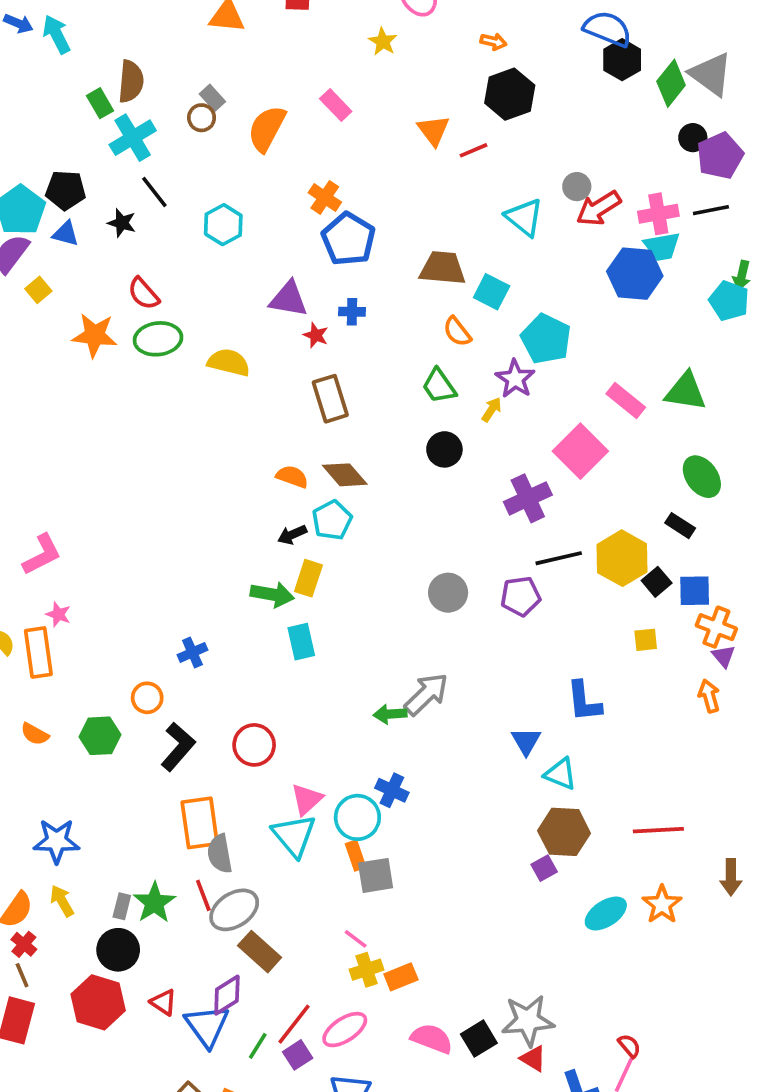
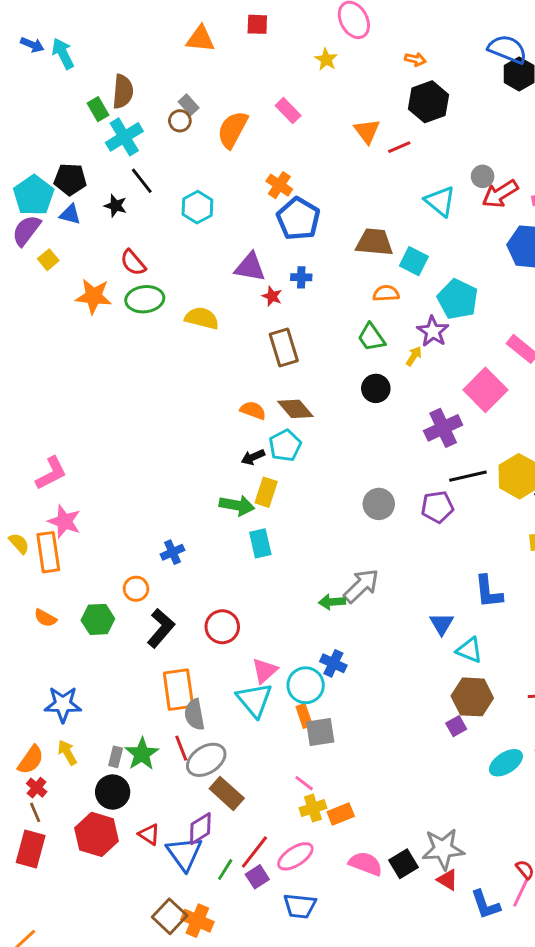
orange semicircle: (457, 332) -> (386, 293), turned 125
pink star: (58, 614) -> (64, 521), size x1.6

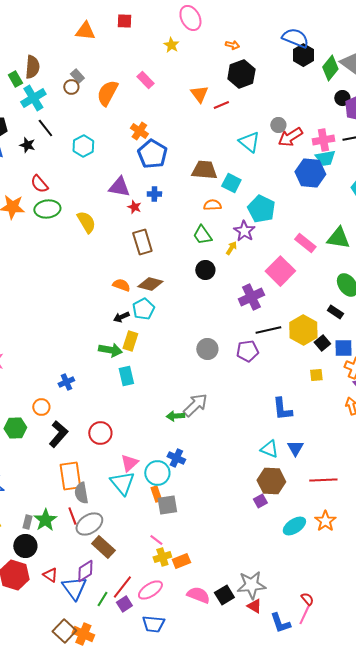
yellow semicircle: (202, 318) -> (86, 222), turned 45
brown diamond: (295, 409) -> (150, 284), turned -35
blue triangle: (442, 624) -> (295, 448), moved

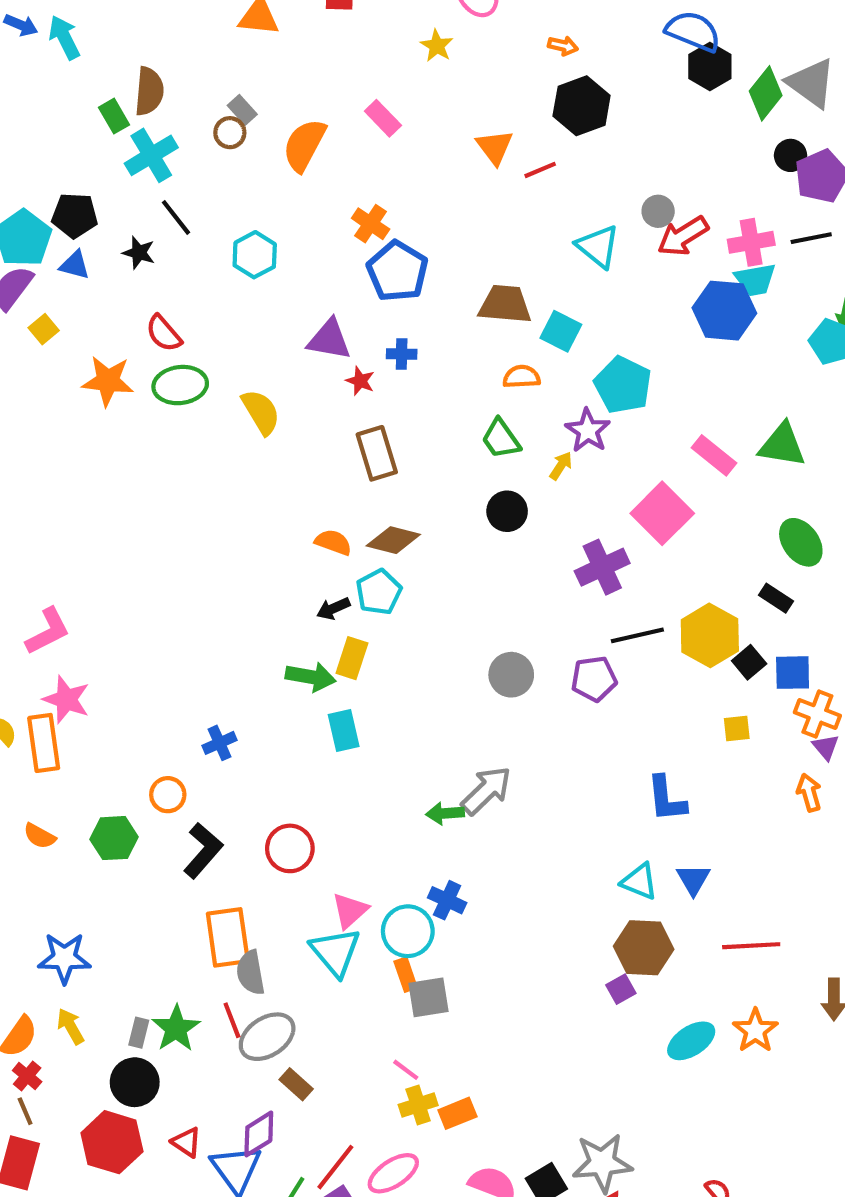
brown rectangle: (103, 547) -> (296, 1084), size x0.7

